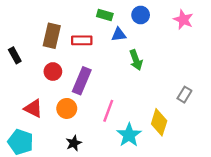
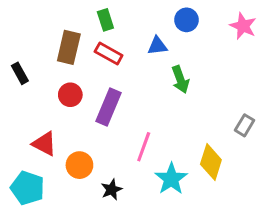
green rectangle: (105, 15) -> (105, 20), moved, turned 56
red rectangle: (82, 40) -> (109, 53), turned 30
orange circle: (67, 108) -> (79, 165), moved
black star: (74, 143) -> (112, 190), moved

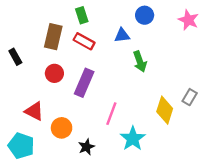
yellow diamond: (211, 162) -> (165, 110), moved

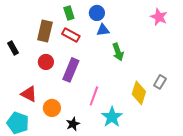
blue circle: (145, 15) -> (97, 13), moved

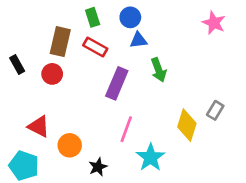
red circle: (46, 62) -> (52, 74), moved
purple rectangle: (71, 70) -> (117, 83), moved

